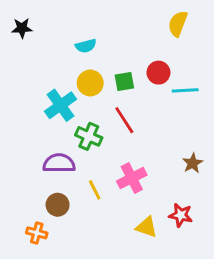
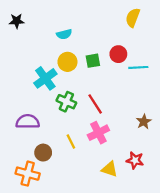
red line: (124, 120) -> (95, 104), moved
purple semicircle: (59, 163) -> (28, 122), moved
orange cross: (37, 233) -> (28, 174), size x1.5

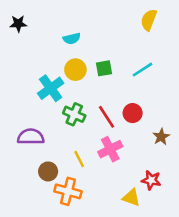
red circle: (118, 54) -> (133, 113), moved
cyan line: (138, 67) -> (143, 70), moved, turned -30
yellow triangle: (110, 169) -> (131, 198), moved
orange cross: (28, 174) -> (68, 191), moved

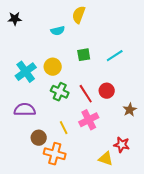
yellow semicircle: (149, 20) -> (79, 15), moved
yellow circle: (75, 70) -> (53, 67), moved
cyan cross: (51, 88) -> (26, 72), moved

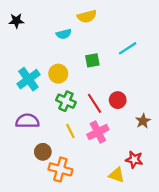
yellow semicircle: (79, 15) -> (87, 16), turned -126
cyan line: (115, 56) -> (128, 48), moved
yellow line: (64, 128) -> (70, 131), moved

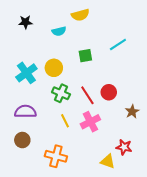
black star: (16, 21) -> (25, 22), moved
brown circle: (43, 152) -> (22, 140), moved

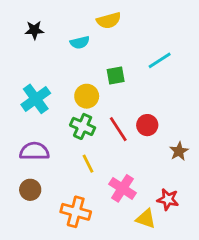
yellow circle: (54, 68) -> (87, 96), moved
pink cross: (90, 122) -> (122, 188), moved, turned -30

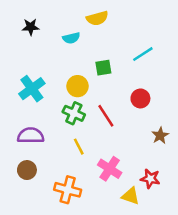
red circle: (147, 125) -> (140, 98), moved

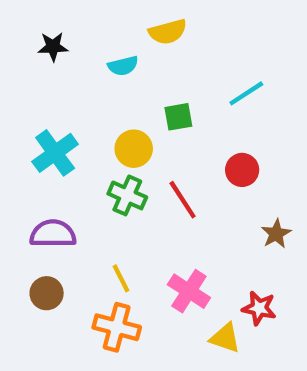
yellow line: (79, 147) -> (121, 278), moved

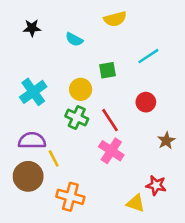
yellow semicircle: (168, 32) -> (115, 19), moved
cyan semicircle: (123, 66) -> (74, 39), turned 42
yellow line: (121, 278) -> (54, 158), moved
pink cross: (189, 291) -> (111, 151), moved
brown circle: (47, 293) -> (28, 176), size x1.5

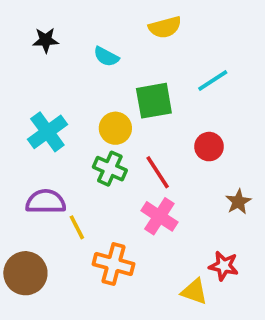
green square: (107, 70) -> (154, 101), size x1.5
brown circle: (28, 176) -> (25, 273), moved
orange cross: (70, 197) -> (114, 264), moved

